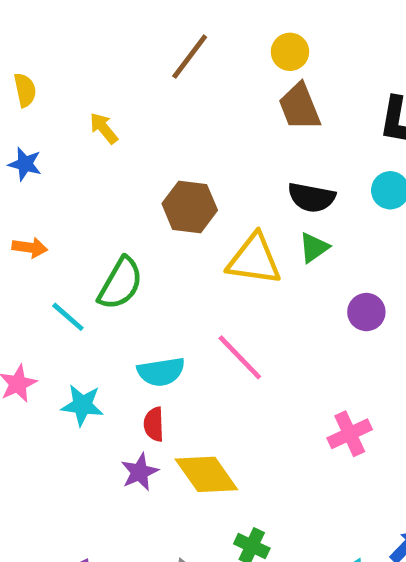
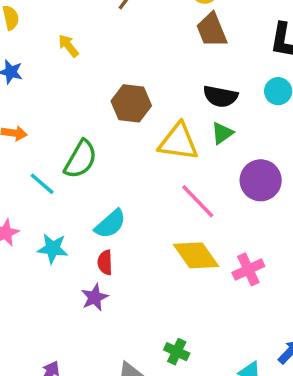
purple circle: (366, 312) -> (261, 180), size x1.5
pink line: (240, 357) -> (198, 201), moved
cyan semicircle: (161, 372) -> (110, 224), turned -32
yellow diamond: (206, 474) -> (196, 255), moved

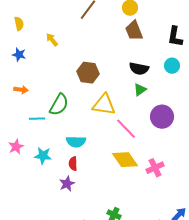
yellow triangle: (178, 142) -> (104, 105), moved
cyan line: (42, 184) -> (37, 119), turned -42
cyan semicircle: (110, 224) -> (76, 142), turned 42

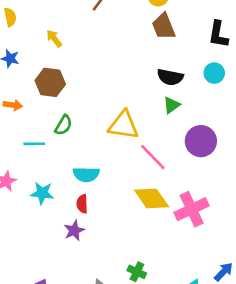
brown hexagon: (88, 73) -> (50, 82), moved
green semicircle: (59, 105) -> (64, 125), size x0.7
pink cross: (155, 168) -> (192, 209), size x1.4

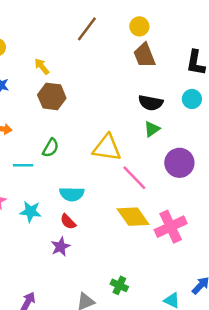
brown hexagon: (50, 82) -> (52, 96), moved
red semicircle: (82, 204) -> (68, 222), turned -42

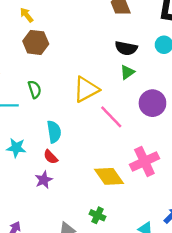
green semicircle: (51, 148) -> (35, 89), turned -48
yellow triangle: (107, 148) -> (86, 89), turned -36
cyan semicircle: (72, 194) -> (54, 132), turned -100
yellow diamond: (133, 217) -> (109, 176), moved

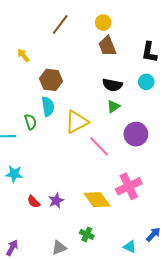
brown hexagon: (36, 42) -> (51, 80), moved
cyan semicircle: (54, 132) -> (48, 106), moved
red semicircle: (51, 157) -> (34, 202), moved
purple star: (44, 180) -> (56, 201), moved

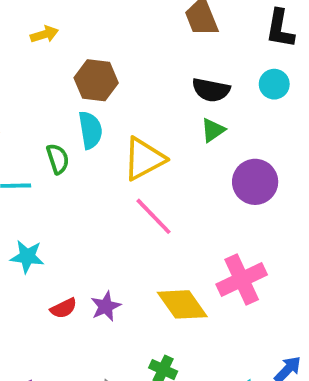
yellow arrow: (23, 55) -> (44, 34), turned 112
pink line: (99, 146) -> (154, 216), moved
red semicircle: (34, 202) -> (64, 308), turned -72

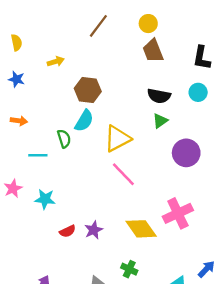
cyan semicircle: (90, 130) -> (84, 121), turned 40

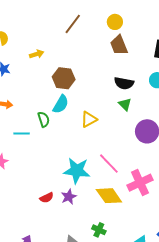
green triangle: (160, 121) -> (125, 104), turned -40
yellow triangle: (117, 139) -> (89, 119), size x0.7
pink line: (123, 174) -> (109, 164), moved
cyan star: (45, 199) -> (77, 171), moved, size x1.5

